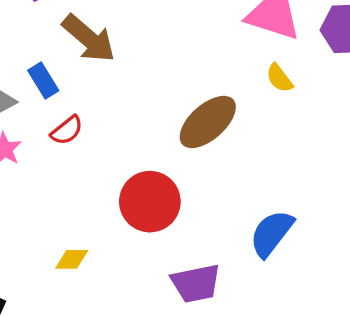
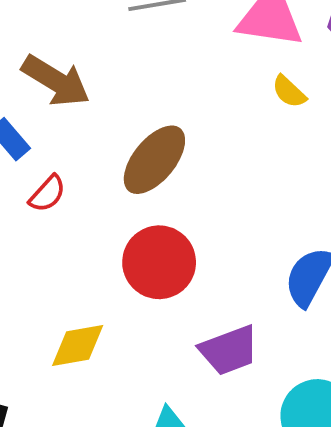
brown ellipse: (208, 122) -> (154, 160), moved
yellow diamond: (72, 259) -> (78, 345), size x1.4

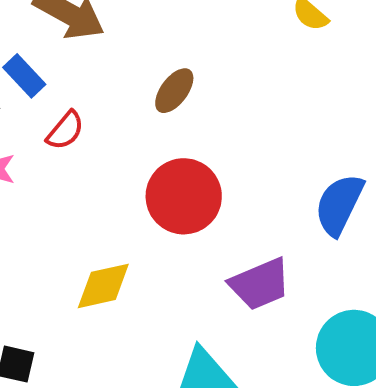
brown ellipse: (154, 160) -> (174, 91), size x0.6

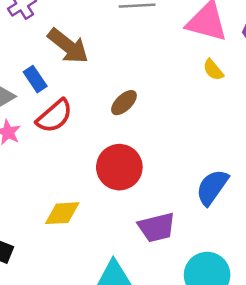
red semicircle: (65, 131) -> (54, 116), size x1.5

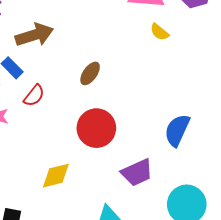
brown arrow: (68, 46) -> (34, 35), turned -45
red semicircle: (54, 116) -> (34, 96), size x0.7

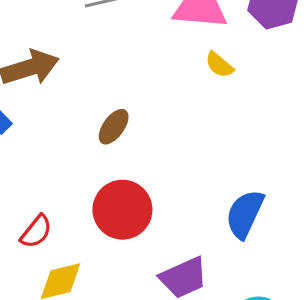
red semicircle: (34, 96) -> (36, 232), moved

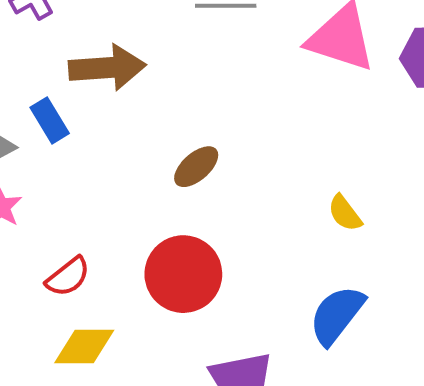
yellow semicircle: (219, 65) -> (345, 213), moved

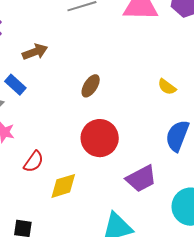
brown arrow: (107, 68) -> (35, 52), size x0.7
red semicircle: (68, 277) -> (34, 162), moved

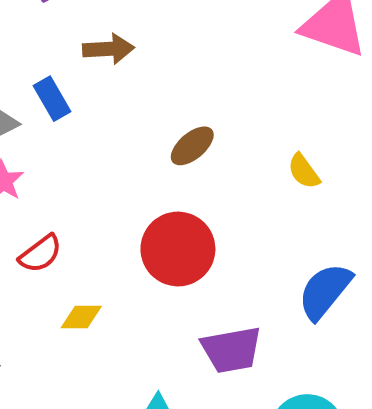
yellow semicircle: (167, 87) -> (304, 171), moved
yellow diamond: (63, 186) -> (81, 317), size x0.7

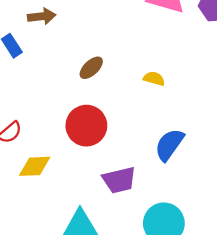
yellow semicircle: (304, 171) -> (154, 79), turned 145
yellow diamond: (81, 317) -> (35, 166), size x1.4

